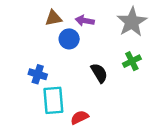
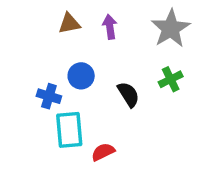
purple arrow: (85, 21) -> (110, 27), turned 72
blue circle: (69, 39) -> (81, 76), moved

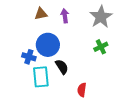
blue circle: (81, 76) -> (48, 45), size x1.5
black semicircle: (128, 94) -> (62, 67), moved
red semicircle: (103, 152) -> (82, 90), moved, turned -56

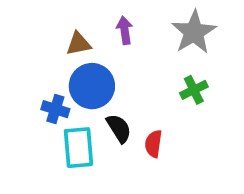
brown triangle: (41, 14) -> (78, 44), moved
red semicircle: (82, 90) -> (153, 144), moved

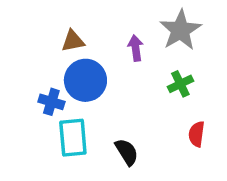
purple arrow: (125, 30) -> (136, 48), moved
black semicircle: (119, 128) -> (127, 152), moved
red semicircle: (153, 144) -> (197, 134), moved

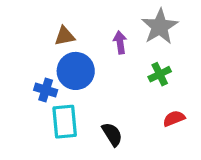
red semicircle: (197, 134) -> (174, 119), turned 60

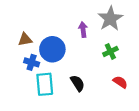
brown triangle: (65, 36) -> (25, 39), moved
red semicircle: (174, 119) -> (120, 82), turned 56
black semicircle: (112, 134) -> (78, 83), moved

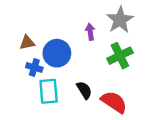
green cross: (110, 51) -> (120, 56), size x1.5
red semicircle: (120, 82) -> (114, 102), moved, size x1.6

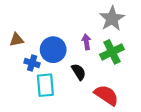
purple arrow: (90, 32) -> (86, 42), moved
brown triangle: (27, 43) -> (17, 40), moved
black semicircle: (84, 90) -> (79, 72), moved

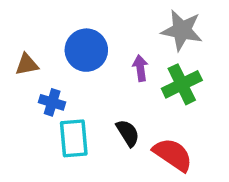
gray star: (112, 19) -> (182, 30), turned -30
blue circle: (53, 50) -> (86, 50), moved
black semicircle: (79, 72) -> (128, 133), moved

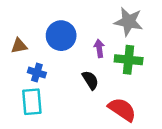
green cross: (182, 84) -> (129, 60), turned 32
black semicircle: (128, 133) -> (90, 80), moved
cyan rectangle: (74, 138) -> (32, 102), moved

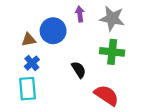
brown triangle: (19, 46) -> (29, 40), moved
purple arrow: (99, 48) -> (80, 14), moved
blue cross: (37, 73) -> (32, 63), turned 32

